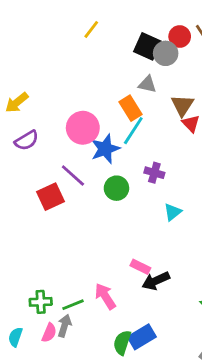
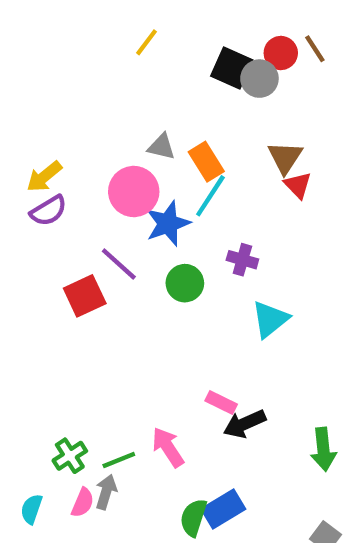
gray triangle: (147, 84) -> (161, 147), moved
yellow arrow: (17, 102) -> (44, 177), moved
cyan triangle: (173, 212) -> (270, 319), size x1.4
green cross: (41, 302) -> (70, 456), turned -30

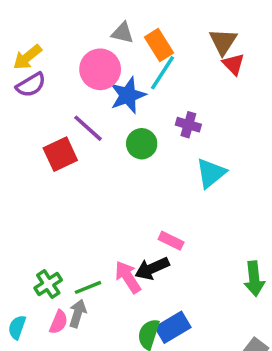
black arrow: (245, 424) -> (152, 268), moved

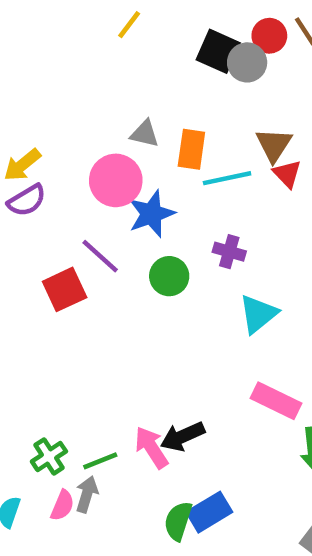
orange rectangle: (159, 45) -> (191, 149), turned 40
cyan line: (162, 73) -> (227, 178), moved, turned 45
pink rectangle: (171, 241) -> (276, 401), moved, size x1.5

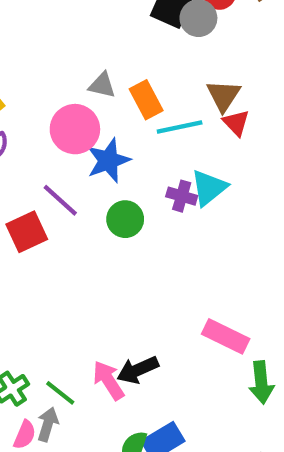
orange rectangle: (191, 149) -> (146, 100), turned -36
cyan triangle: (258, 314) -> (209, 188), moved
green line: (100, 461) -> (60, 393), turned 60

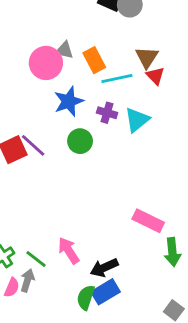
pink circle: (75, 129) -> (46, 63), moved
purple cross: (182, 196) -> (107, 113), moved
purple line: (60, 200) -> (33, 145), moved
black arrow: (138, 370) -> (104, 268), moved

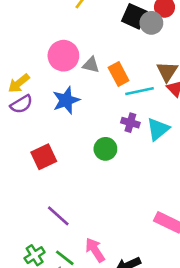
pink circle: (46, 63) -> (63, 56), moved
blue star: (69, 101) -> (66, 100), moved
purple line: (33, 145) -> (58, 216), moved

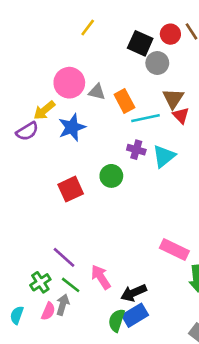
gray circle: (151, 23) -> (157, 63), moved
yellow arrow: (19, 83) -> (44, 110), moved
red square: (44, 157) -> (71, 189), moved
purple line: (58, 216) -> (64, 257), moved

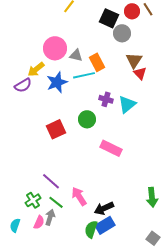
cyan line: (145, 118) -> (84, 75), moved
pink rectangle: (174, 249) -> (111, 148), moved

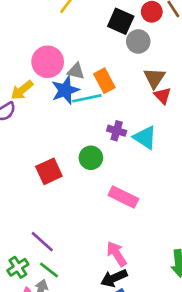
blue star: (57, 82) -> (65, 90), moved
cyan triangle: (127, 104) -> (145, 137), turned -48
pink arrow: (79, 196) -> (117, 254), moved

